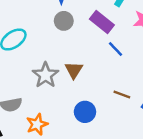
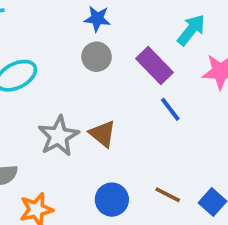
brown triangle: (74, 70) -> (103, 134), turned -30
brown line: (122, 94) -> (168, 195), moved

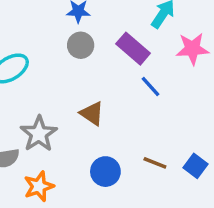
gray star: (58, 136) -> (39, 134), moved

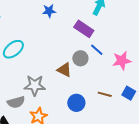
gray circle: (81, 45) -> (80, 58), moved
pink star: (192, 49) -> (122, 61), moved
gray star: (39, 134) -> (35, 85), turned -30

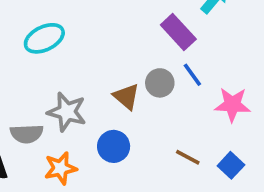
blue circle: (76, 103) -> (114, 146), moved

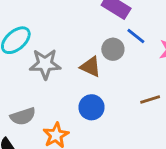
gray star: (67, 112) -> (45, 64), moved
brown line: (188, 157) -> (150, 100), turned -30

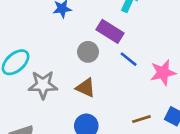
gray circle: (113, 49) -> (88, 52), moved

